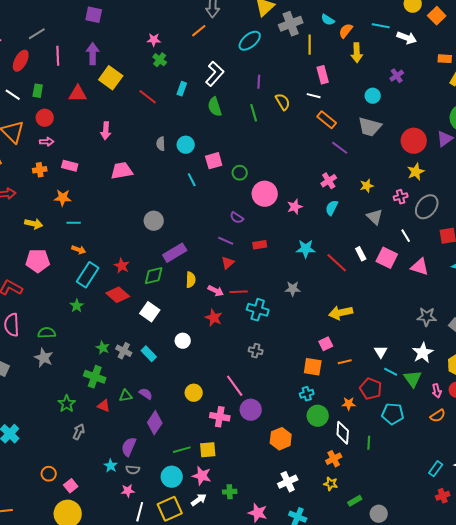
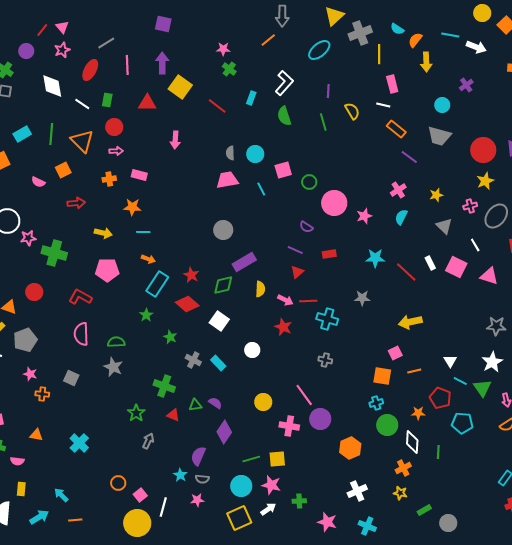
pink trapezoid: (122, 171) -> (227, 180), moved
green star: (103, 348) -> (170, 337), moved
white line: (140, 512) -> (163, 507), moved

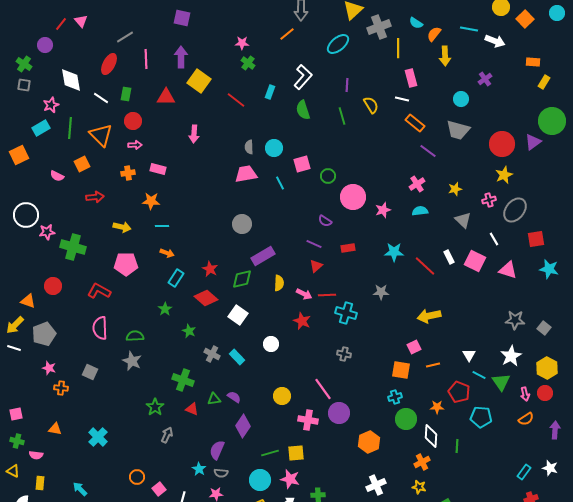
pink star: (62, 50) -> (51, 105), moved
cyan semicircle: (401, 217) -> (420, 211), turned 56
cyan rectangle: (157, 284) -> (176, 278), size x0.7

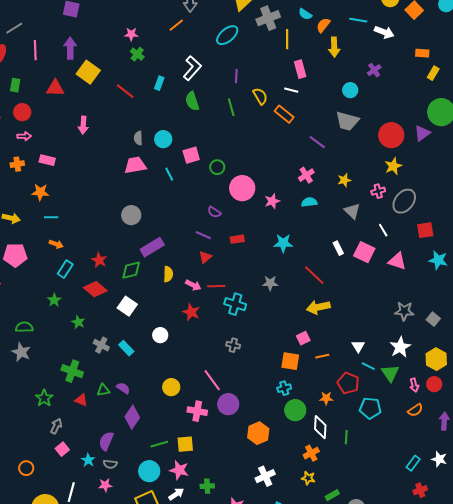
orange rectangle: (415, 123) -> (284, 114), moved
red line: (425, 266) -> (314, 275), moved
pink square: (159, 489) -> (62, 449), moved

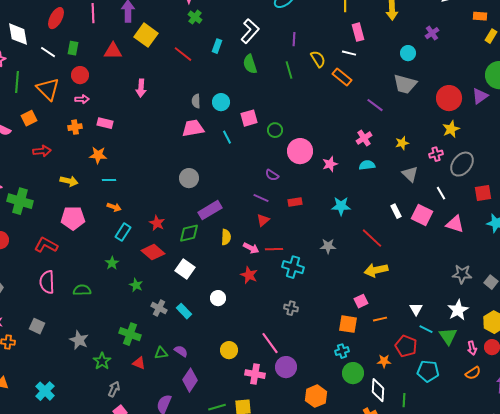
gray star: (21, 352) -> (79, 340), moved

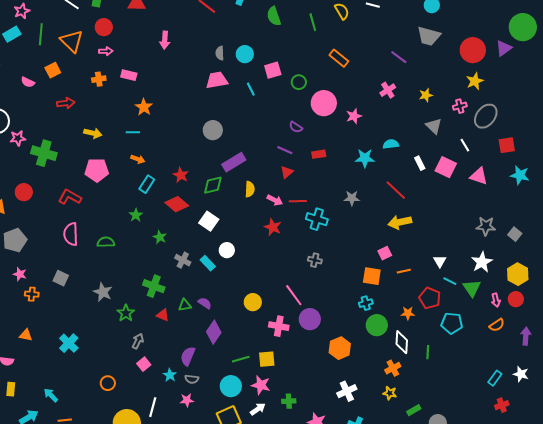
orange rectangle: (342, 77) -> (339, 58), moved
orange star: (98, 155) -> (144, 107), moved, turned 30
cyan semicircle: (367, 165) -> (391, 144), moved
white circle: (218, 298) -> (227, 250), moved

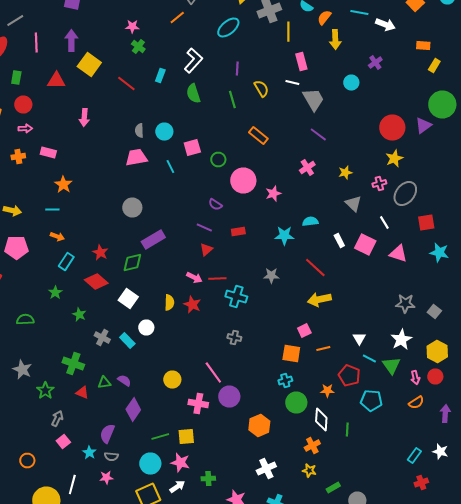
gray trapezoid: (429, 36) -> (313, 100), moved, turned -135
yellow semicircle: (250, 189) -> (169, 302), moved

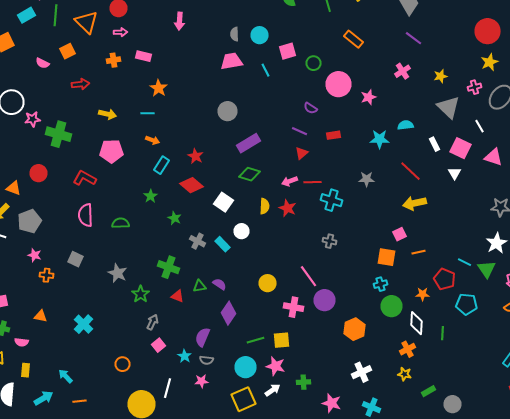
gray triangle: (353, 204) -> (448, 107), size x1.4
green diamond: (132, 262) -> (250, 174), moved, turned 30
pink arrow: (194, 278) -> (290, 181), turned 133
white triangle: (359, 338) -> (454, 173), moved

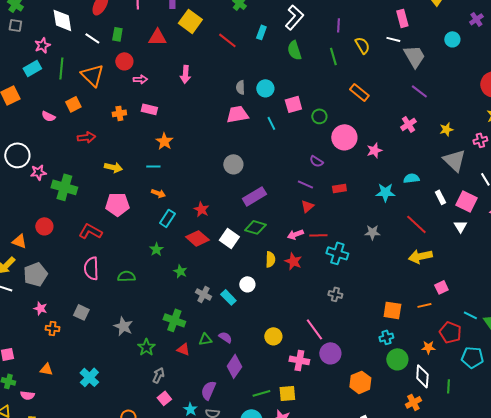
pink arrow: (120, 32) -> (140, 79), moved
white square: (224, 202) -> (229, 238), moved
pink square: (400, 234) -> (441, 287), moved

